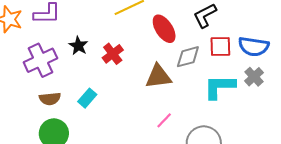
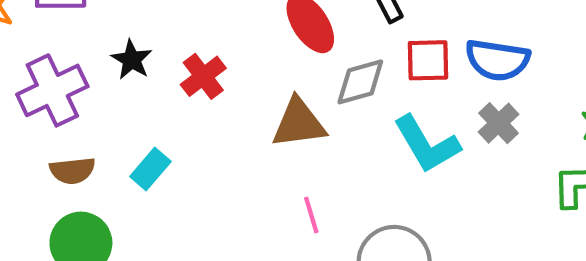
cyan L-shape: (220, 87) -> (427, 144), turned -120
pink line: (164, 120) -> (311, 215), turned -60

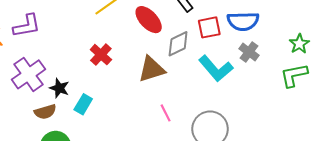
black star: (132, 60) -> (59, 88), moved

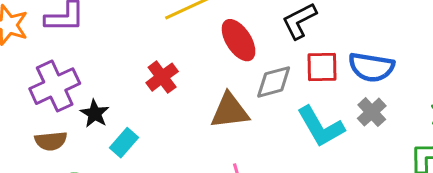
brown semicircle: (45, 112) -> (51, 141), moved

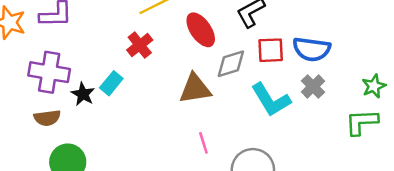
red cross: (162, 77) -> (140, 45), moved
purple cross: (55, 86) -> (49, 72), turned 36
cyan rectangle: (124, 143) -> (111, 83), moved

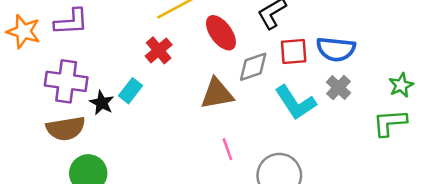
brown semicircle: (47, 118) -> (66, 129), size x1.4

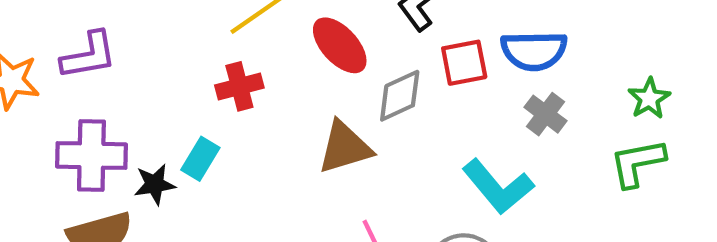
red cross: (159, 50) -> (239, 86), turned 32
black star: (102, 103) -> (155, 184), turned -30
cyan L-shape: (295, 103) -> (498, 187), moved

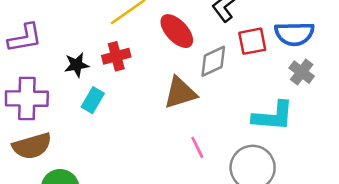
black star: (155, 184) -> (77, 65), moved
cyan L-shape: (498, 187) -> (273, 116), turned -45

